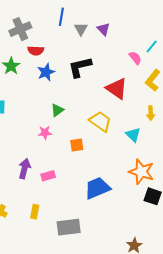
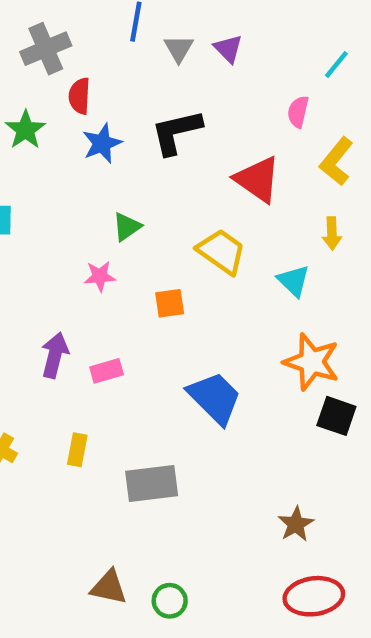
cyan line: (152, 47) -> (336, 64), moved
red semicircle: (36, 51) -> (80, 96), turned 91
pink semicircle: (135, 58) -> (298, 112), turned -128
blue trapezoid: (97, 188) -> (215, 398), turned 68

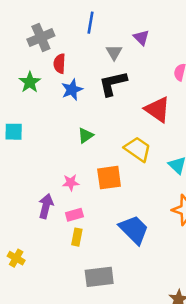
gray triangle: (179, 49) -> (114, 52), moved
pink star: (100, 276) -> (71, 183), moved
orange square: (170, 303) -> (109, 178), size x1.5
yellow rectangle: (77, 450) -> (77, 237), moved

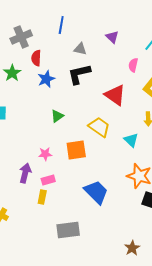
purple triangle: (141, 38) -> (112, 37), moved
gray triangle: (114, 52) -> (80, 49), turned -48
yellow rectangle: (77, 237) -> (42, 197), moved

